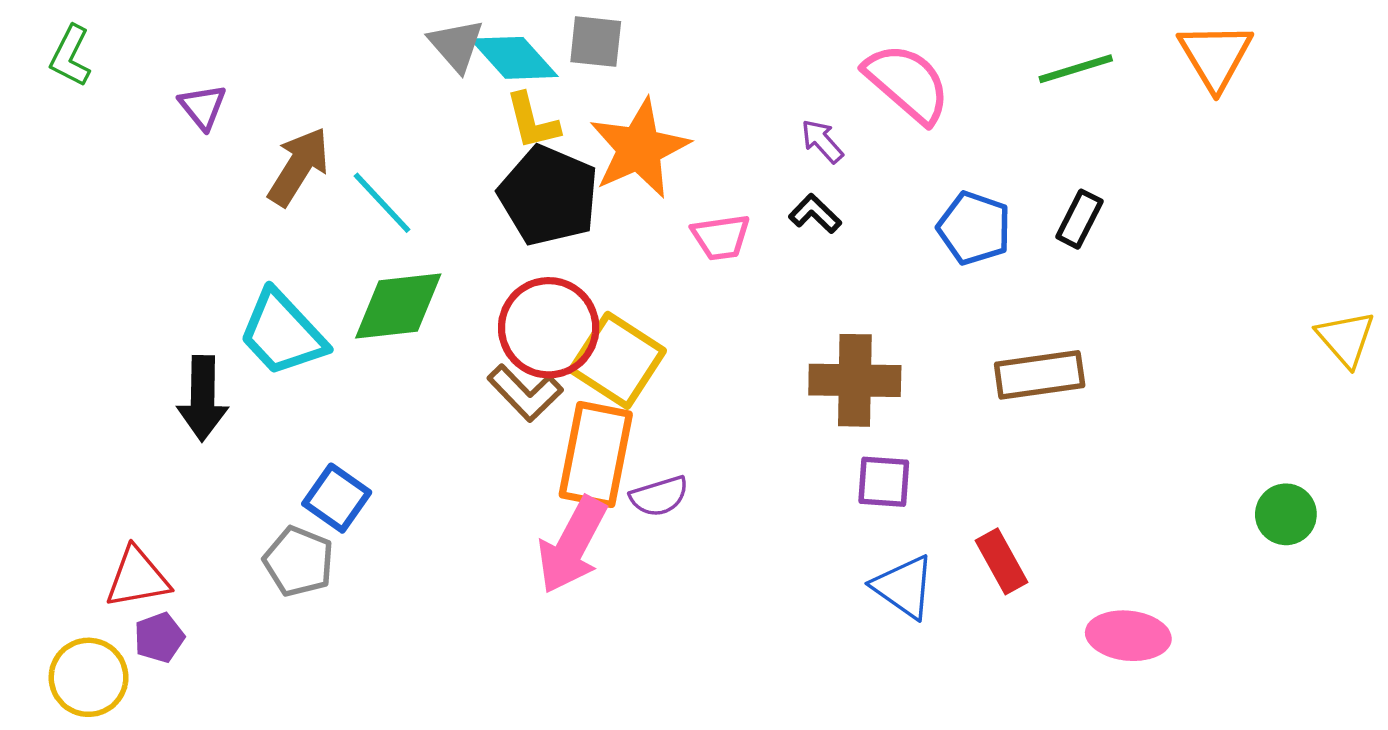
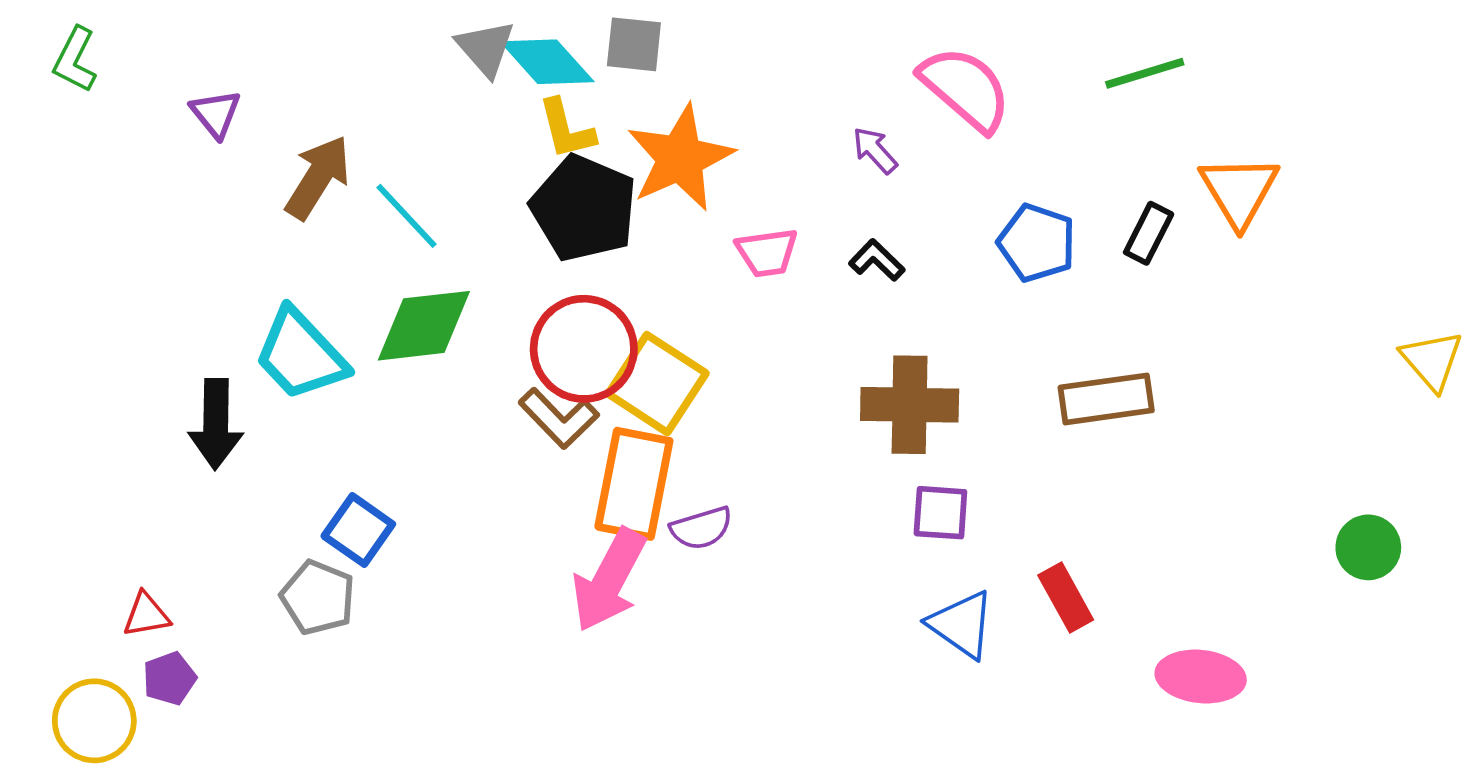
orange triangle: (1215, 56) -> (1239, 191), moved
black L-shape: (815, 214) -> (877, 260), moved
red triangle: (137, 578) -> (146, 615), size x0.7

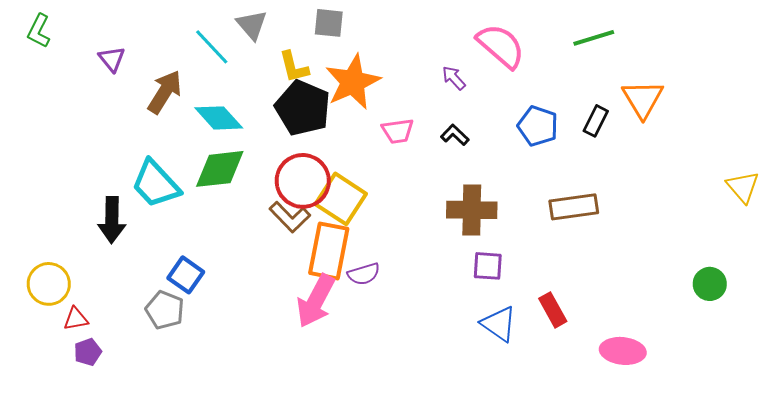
cyan diamond: (547, 62) -> (219, 118), moved
cyan line: (407, 216) -> (212, 47), moved
yellow circle: (94, 721) -> (49, 284), moved

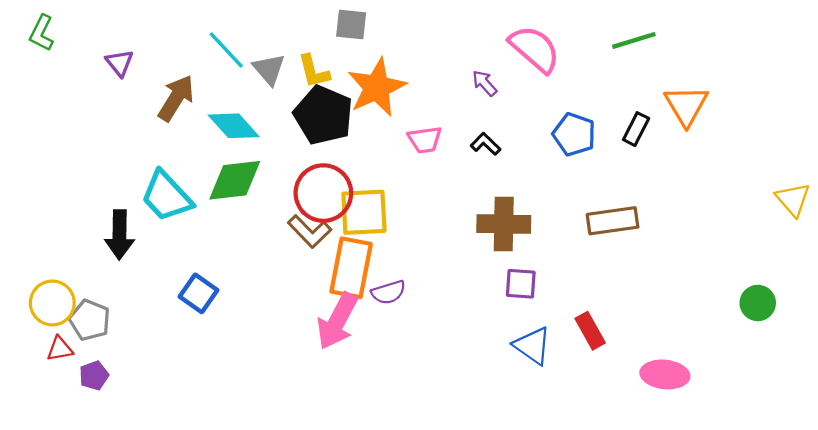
gray triangle: (252, 25) -> (269, 69), moved
yellow square: (341, 199) -> (364, 212), turned -36
gray pentagon: (165, 310) -> (90, 320), moved
red triangle: (76, 319) -> (60, 349), moved

